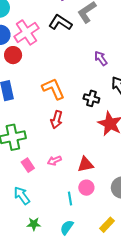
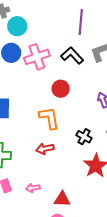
red circle: (13, 55) -> (61, 89), moved
red arrow: (57, 120) -> (45, 149), turned 48

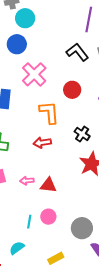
pink cross: (37, 57) -> (34, 74), moved, turned -30
red circle: (61, 89) -> (72, 90), moved
red triangle: (62, 199) -> (48, 185), moved

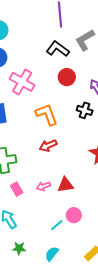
red circle: (72, 90) -> (67, 77), moved
black cross: (82, 134) -> (85, 110), moved
cyan line: (29, 222) -> (57, 225), turned 56

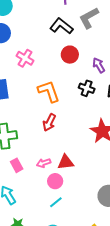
pink cross: (22, 82) -> (25, 58), size x0.7
red arrow: (48, 146) -> (49, 122), turned -42
pink circle: (74, 215) -> (55, 181), moved

